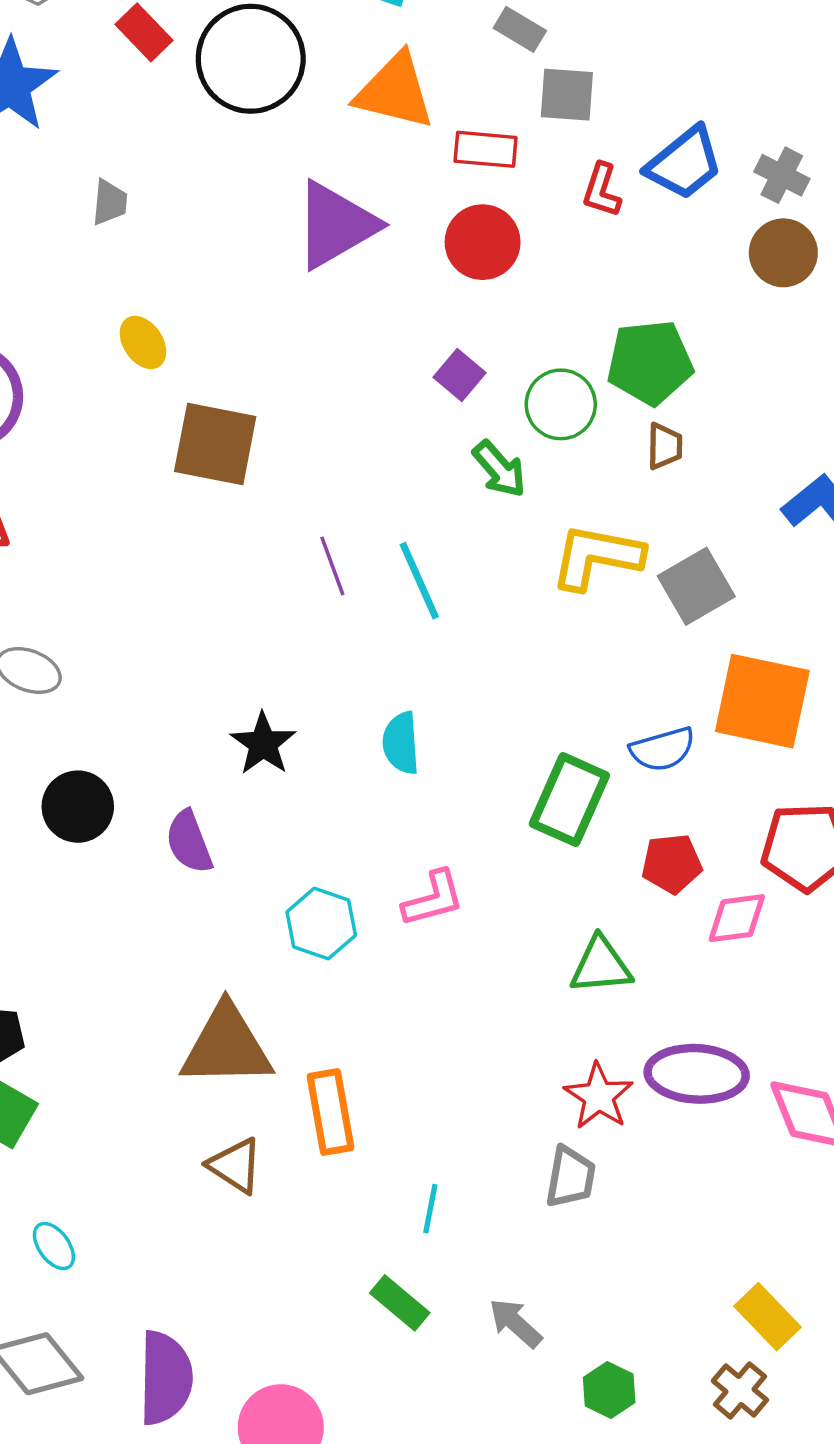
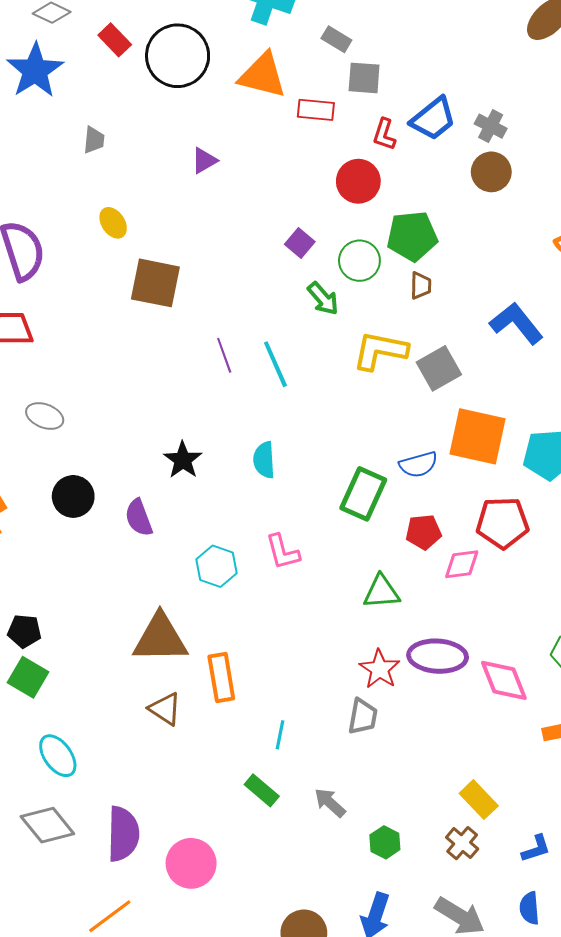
purple triangle: (336, 225) -> (204, 160), moved, size x0.5
red circle: (483, 242) -> (358, 181), moved
pink L-shape: (433, 899) -> (283, 552), turned 90
cyan ellipse: (54, 1246) -> (58, 756), size x1.5

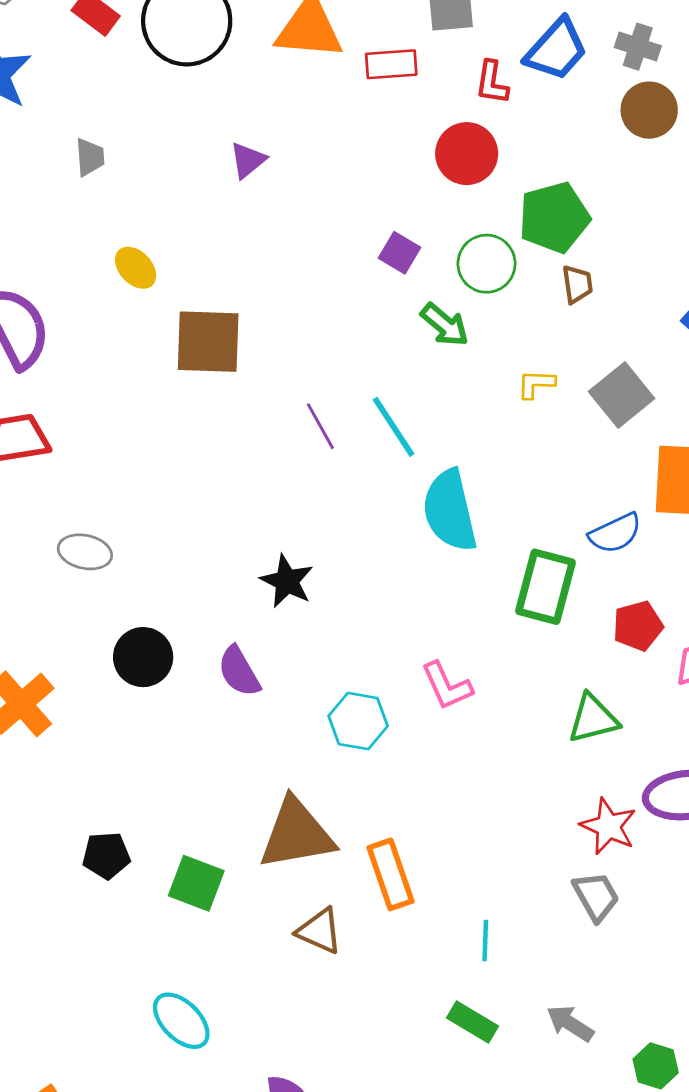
yellow L-shape: (380, 351) -> (536, 384), size x0.5
cyan semicircle: (264, 460) -> (450, 511), moved, size x1.6
green square: (28, 677) -> (196, 883), moved
gray trapezoid: (363, 717) -> (596, 896), turned -30

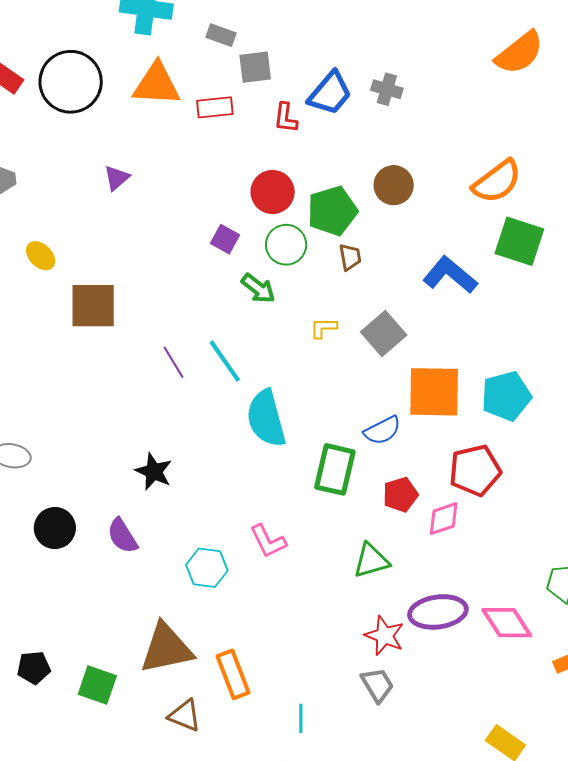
brown circle: (649, 110) -> (394, 185), moved
red circle: (467, 154) -> (273, 192), moved

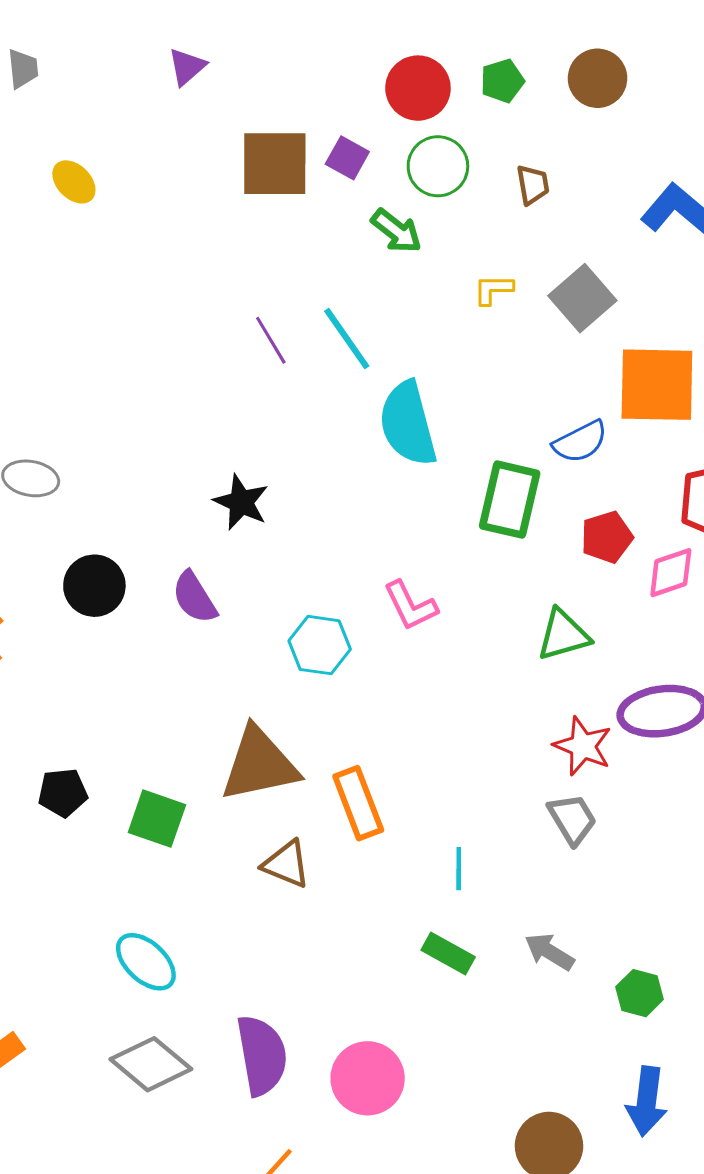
green pentagon: (332, 211) -> (502, 81), moved, size x0.6
brown square: (93, 306) -> (275, 164), moved

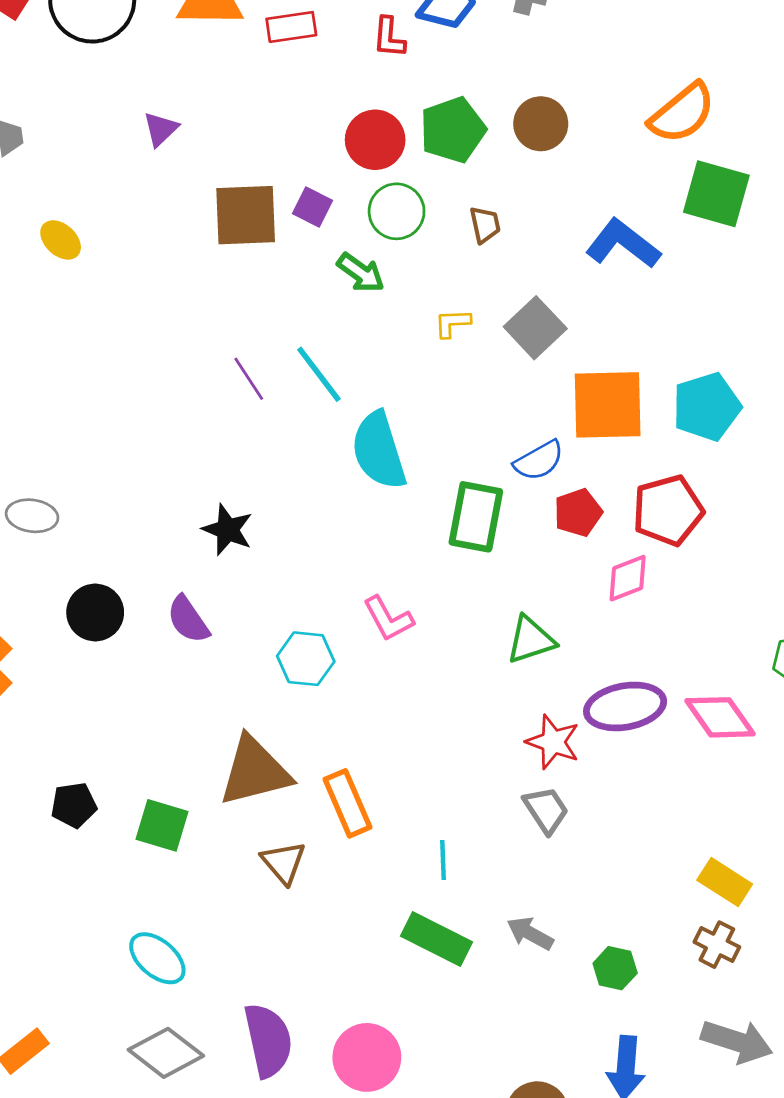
green pentagon: (502, 81) -> (453, 130), size x1.6
red pentagon: (607, 537) -> (578, 513), moved
brown triangle: (286, 864) -> (284, 863), turned 30
green rectangle: (448, 954) -> (436, 939), size x1.4

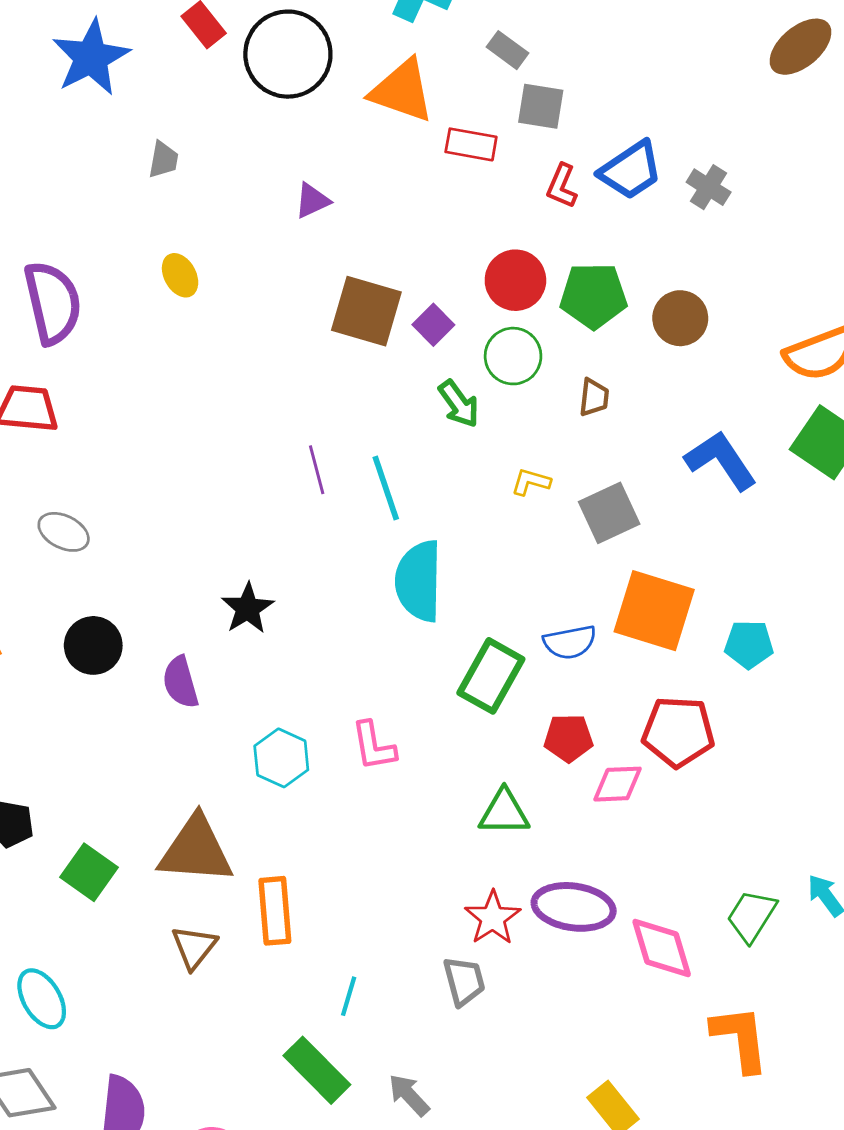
cyan pentagon: (707, 407) -> (749, 644), size x0.7
red pentagon: (578, 513) -> (568, 738), moved

